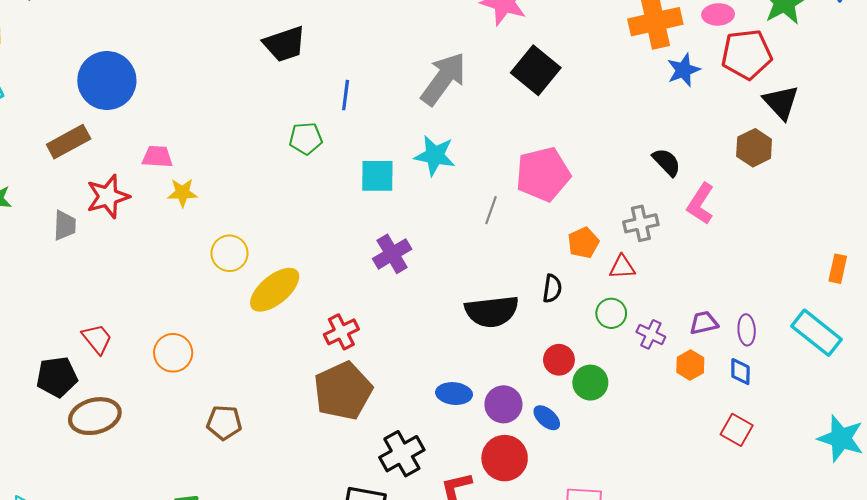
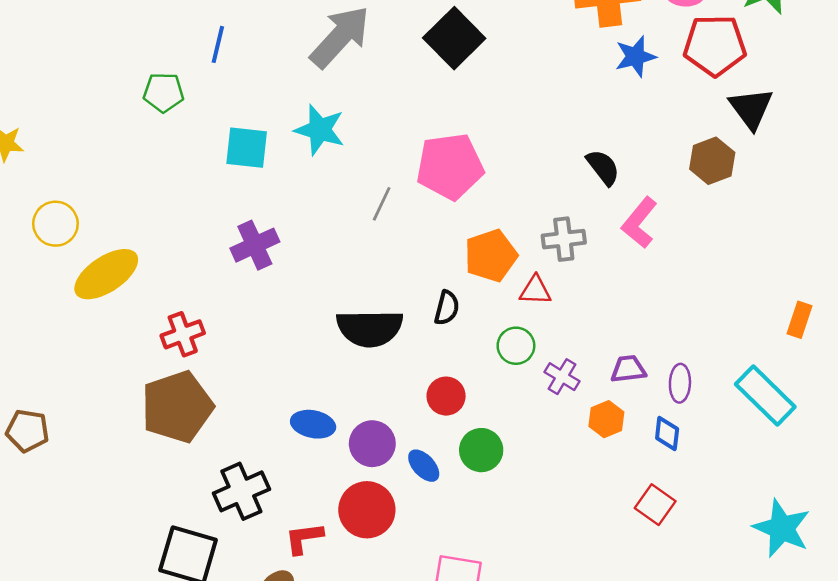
orange pentagon: (583, 243) -> (491, 256), size x1.4
green circle: (590, 383) -> (481, 450), moved

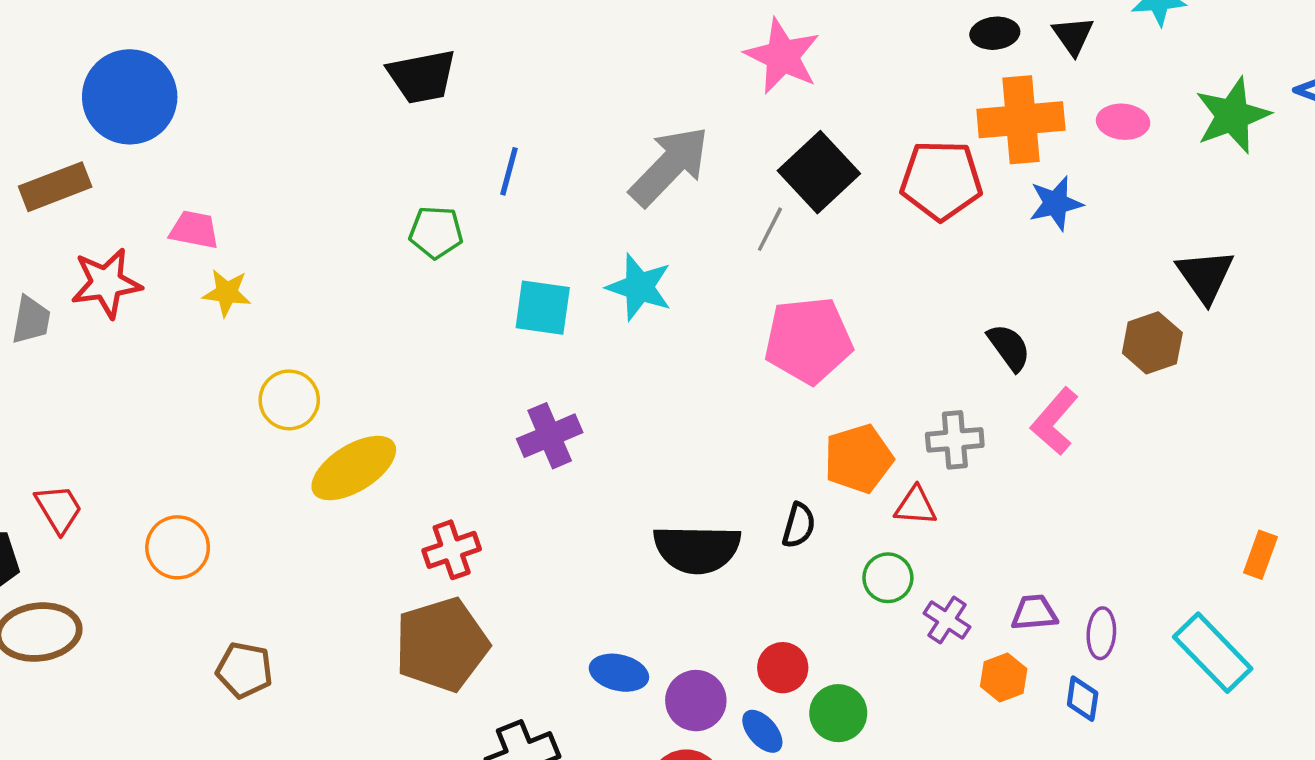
red pentagon: (715, 45) -> (941, 180), moved
gray line: (382, 204) -> (770, 229), moved
red circle: (446, 396) -> (783, 668), moved

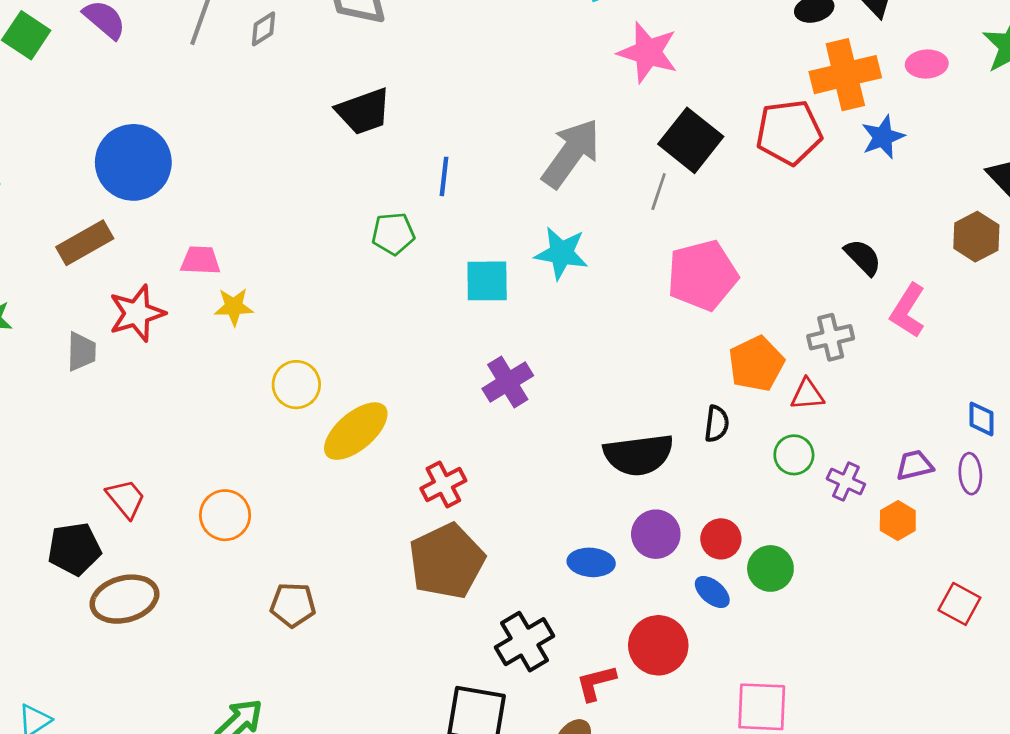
blue diamond: (1083, 699) -> (982, 419), moved
purple circle: (696, 701) -> (656, 534), moved

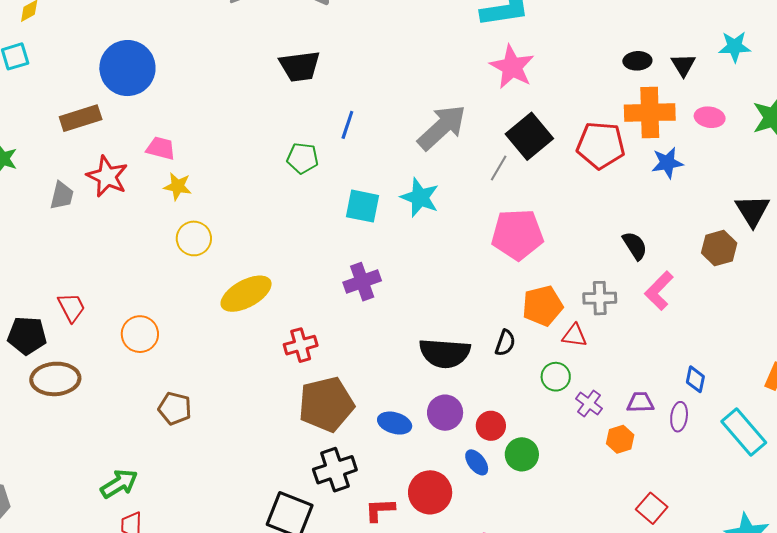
red star: (137, 313) -> (107, 176), turned 30
yellow circle: (296, 385) -> (194, 238), moved
brown pentagon: (447, 561) -> (326, 404), moved

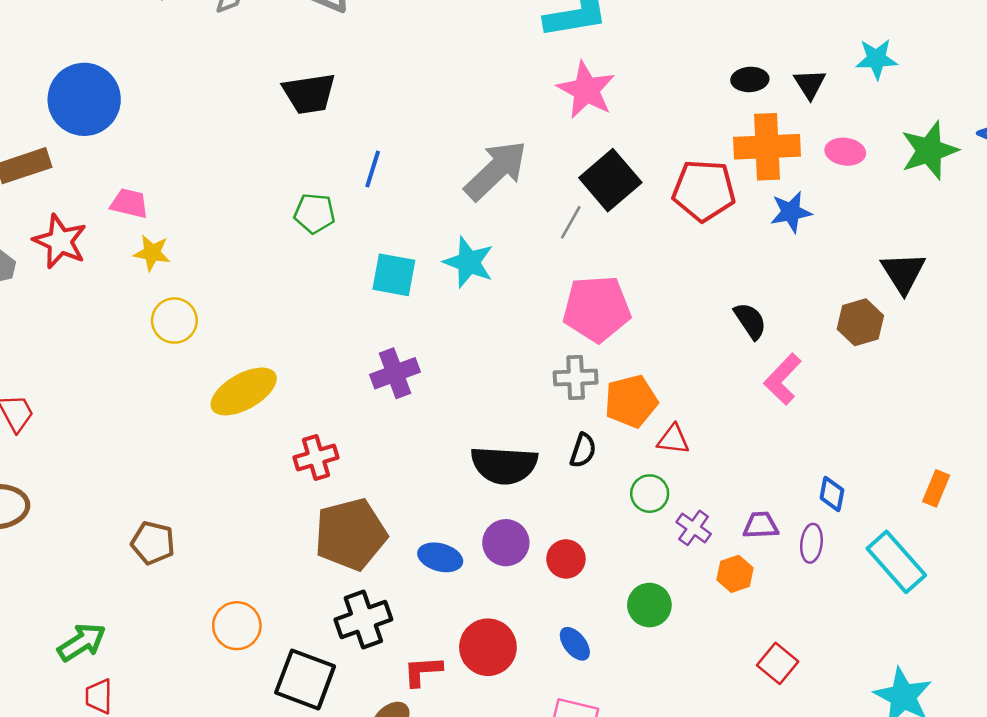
gray cross: (600, 298) -> (576, 378), moved
orange circle: (140, 334) -> (237, 626), moved
green circle: (522, 454) -> (649, 605), moved
blue ellipse: (477, 462) -> (575, 644), moved

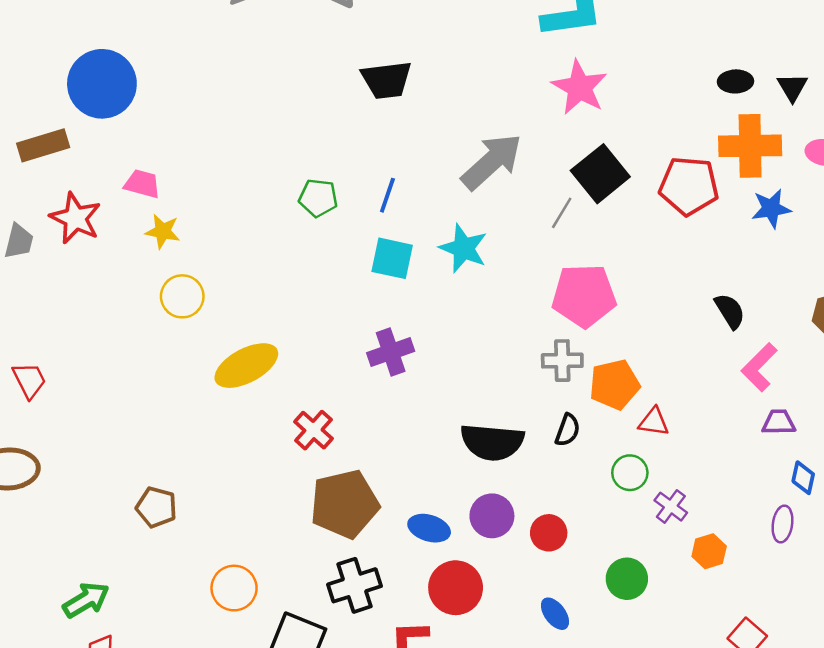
black trapezoid: (309, 93) -> (387, 80), moved
blue line: (373, 169) -> (387, 195), moved
red cross: (316, 457) -> (313, 430), turned -33
purple trapezoid: (761, 525) -> (779, 422), moved
red circle: (488, 647) -> (456, 588), moved

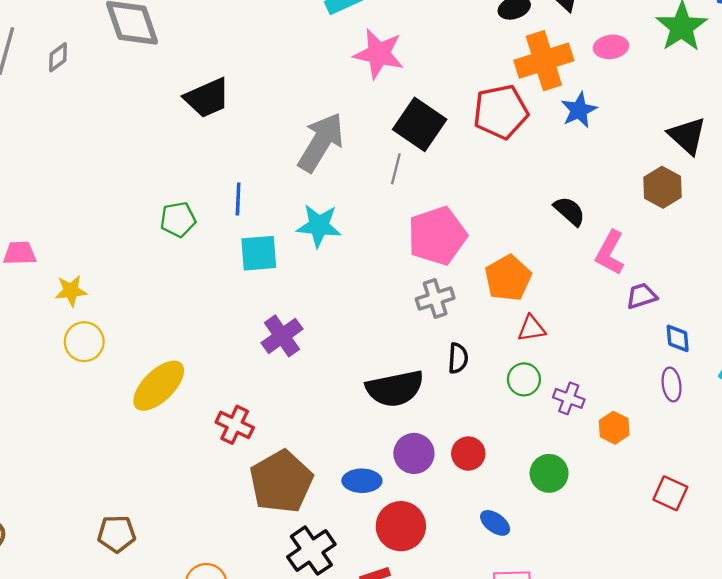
yellow star: (163, 231) -> (71, 291), moved
orange pentagon: (614, 384) -> (508, 278), moved

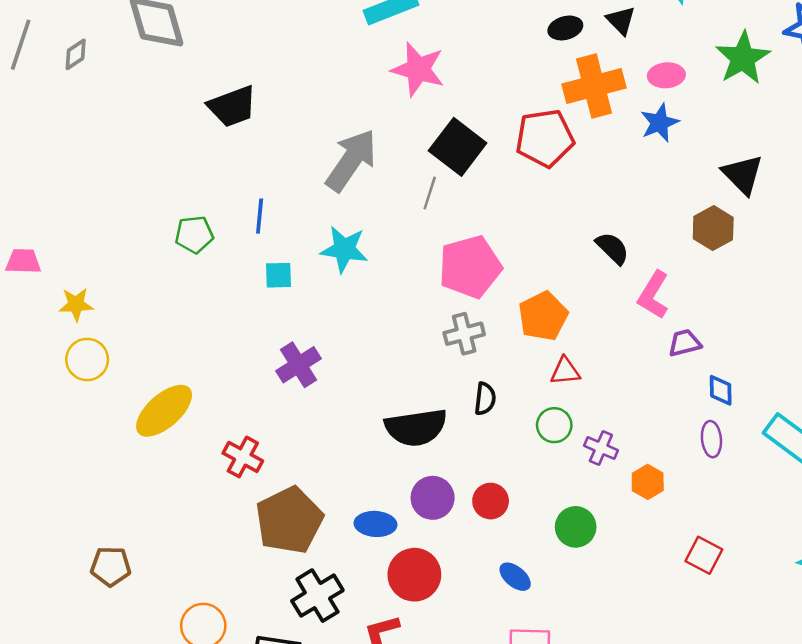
blue star: (579, 110) -> (659, 123), moved
cyan square: (259, 253) -> (279, 275), size x0.7

